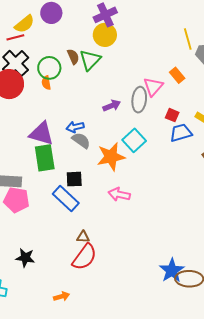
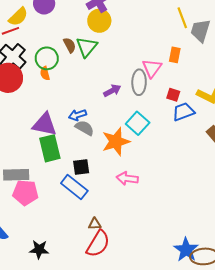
orange rectangle: (177, 75) -> (175, 55), turned 56

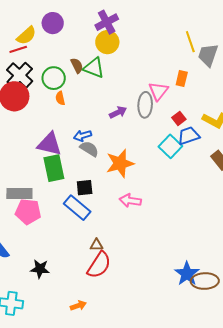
green triangle: (87, 47) -> (94, 68), turned -50
orange semicircle: (45, 73) -> (60, 98), moved
red square: (173, 95) -> (179, 118), turned 32
cyan square: (138, 123) -> (170, 146), moved

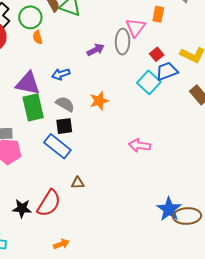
gray semicircle: (89, 149) -> (65, 104), moved
orange star: (120, 163) -> (99, 101), size x0.7
pink arrow: (130, 201) -> (139, 145), moved
red semicircle: (99, 265) -> (49, 203), moved

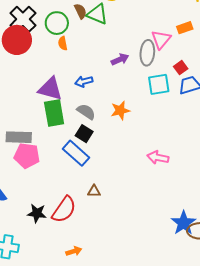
orange rectangle: (158, 14) -> (185, 28), turned 56
cyan square: (149, 82) -> (159, 84), moved, turned 35
black square: (64, 126) -> (84, 134), turned 36

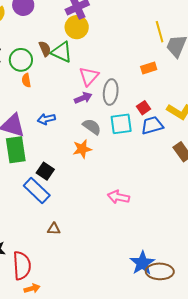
pink triangle: (161, 39) -> (89, 76), moved
gray semicircle: (86, 112) -> (92, 127), moved
red semicircle: (64, 210) -> (22, 266), moved, turned -40

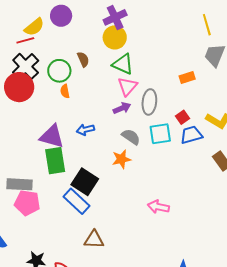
yellow line: (160, 32) -> (207, 25), moved
green triangle: (62, 52) -> (123, 64), moved
black square: (45, 171) -> (85, 182), size x1.5
brown triangle: (54, 229) -> (94, 240), size x1.5

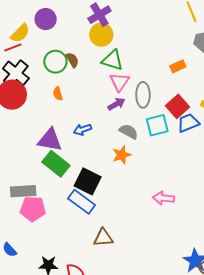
green circle: (59, 71) -> (55, 62), moved
red square: (182, 117) -> (178, 106), size x1.6
green rectangle: (55, 161) -> (56, 164), turned -36

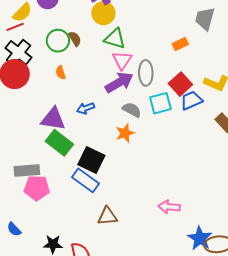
purple arrow: (116, 104) -> (119, 82), size x1.6
pink arrow: (164, 198) -> (169, 207), moved

